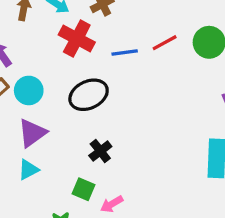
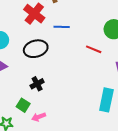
red line: (165, 43) -> (94, 49), moved, turned 42

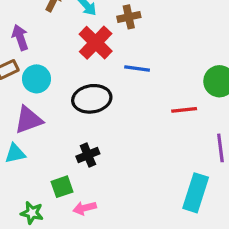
red line: (94, 49) -> (184, 110), turned -35
green square: (23, 105) -> (62, 187), turned 32

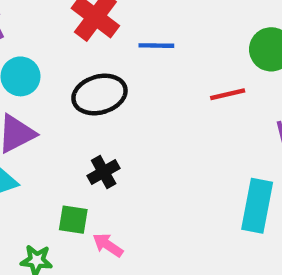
green square: (62, 187) -> (73, 220), turned 35
pink arrow: (85, 208) -> (108, 245), turned 55

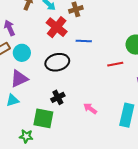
green square: (73, 220) -> (43, 118), size x1.5
pink arrow: (108, 245) -> (90, 109), moved

